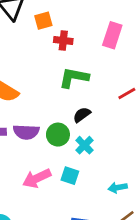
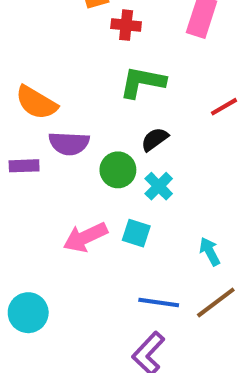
purple semicircle: (26, 132) -> (69, 143), moved
cyan arrow: (118, 188) -> (210, 251), turned 72

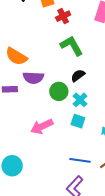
red cross: (126, 25) -> (63, 16), turned -32
green L-shape: (142, 82) -> (72, 46), turned 50
cyan square: (136, 233) -> (78, 121), moved

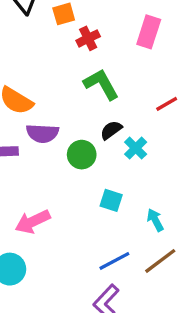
cyan cross: (80, 100) -> (136, 148), moved
pink arrow: (42, 126) -> (33, 222), moved
blue line: (80, 160) -> (114, 261), turned -36

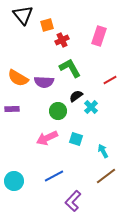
purple semicircle: (42, 133) -> (44, 82), moved
pink arrow: (33, 222) -> (47, 138), moved
blue line: (114, 261) -> (54, 176), moved

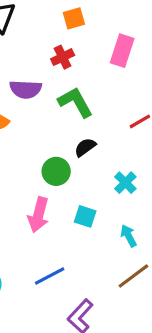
orange square: (47, 25) -> (74, 18), moved
purple semicircle: (44, 82) -> (26, 89), moved
cyan cross: (91, 107) -> (125, 183), moved
pink arrow: (47, 138) -> (38, 215), turned -50

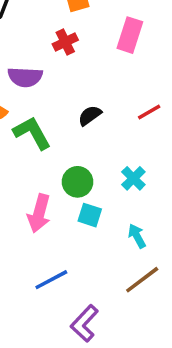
green L-shape: (75, 102) -> (32, 133), moved
black semicircle: (85, 147) -> (90, 115), moved
green circle: (56, 171) -> (78, 182), moved

